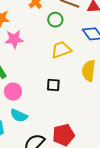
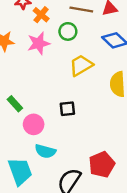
pink star: (14, 39) -> (39, 43), moved
black square: (53, 85) -> (67, 109), moved

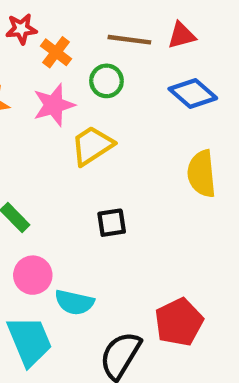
yellow trapezoid: (81, 65) -> (92, 146), moved
pink circle: (34, 124) -> (33, 275), moved

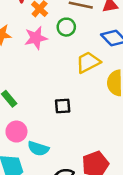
yellow trapezoid: (92, 146) -> (88, 62), moved

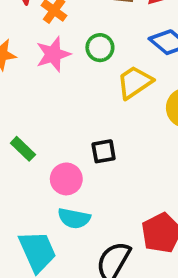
green circle: (66, 27) -> (100, 48), moved
pink circle: (16, 132) -> (66, 179), moved

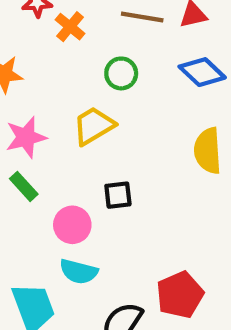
pink star: (53, 54) -> (26, 137), moved
yellow trapezoid: (135, 82) -> (94, 126), moved

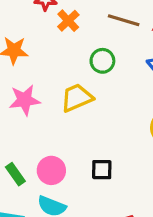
green rectangle: (24, 186) -> (15, 174), moved
black square: (118, 195) -> (102, 170), moved

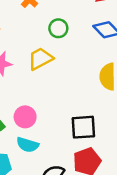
black square: (102, 170) -> (83, 127), moved, size x1.5

